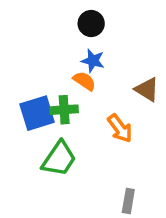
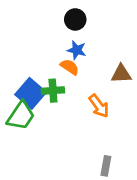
brown triangle: (147, 89) -> (121, 74), turned -35
blue square: (37, 113) -> (31, 93), turned -32
green trapezoid: (59, 159) -> (21, 116), moved

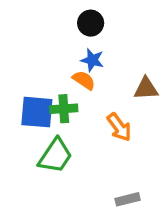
blue square: (31, 93) -> (37, 112), turned -36
green trapezoid: (21, 116) -> (55, 156), moved
gray rectangle: (106, 166) -> (128, 199), turned 66

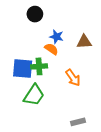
black circle: (91, 23) -> (35, 14), moved
brown triangle: (146, 89) -> (84, 42), moved

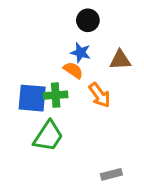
black circle: (35, 14) -> (88, 20), moved
orange arrow: (73, 78) -> (100, 95), moved

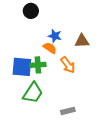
black circle: (88, 20) -> (31, 11), moved
gray rectangle: (111, 174) -> (68, 111), moved

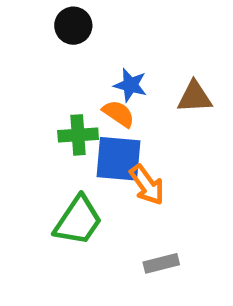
green cross: (38, 65) -> (78, 135), moved
orange arrow: (68, 65) -> (147, 185), moved
blue square: (22, 67) -> (118, 159), moved

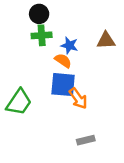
brown triangle: (195, 97) -> (106, 40), moved
green cross: (78, 135) -> (42, 35), moved
green trapezoid: (78, 221) -> (19, 102), moved

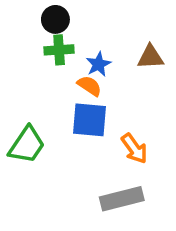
blue star: (69, 45) -> (98, 64), turned 30
orange arrow: (78, 98) -> (134, 149), moved
gray rectangle: (86, 140) -> (122, 199), size x1.6

